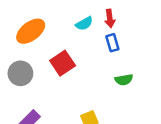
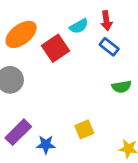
blue rectangle: (112, 43) -> (109, 47), turned -36
red square: (63, 63) -> (55, 48), moved

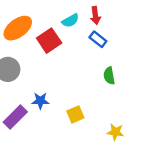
green semicircle: (122, 87) -> (109, 76), turned 90
blue star: (46, 145) -> (40, 101), moved

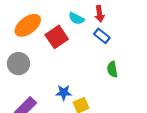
cyan semicircle: (70, 21) -> (76, 18), turned 56
blue star: (40, 101) -> (64, 93), moved

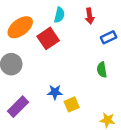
cyan semicircle: (76, 18) -> (59, 15), moved, turned -104
blue rectangle: (102, 36) -> (109, 37), moved, turned -64

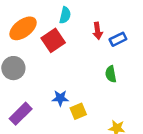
red arrow: (90, 16) -> (98, 31), moved

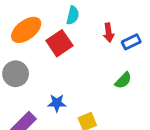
green semicircle: (111, 74) -> (123, 80), turned -126
blue star: (60, 98) -> (57, 103), moved

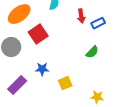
red square: (59, 43) -> (38, 34), moved

